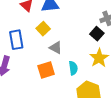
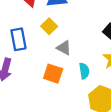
orange square: (46, 70) -> (53, 74), turned 36

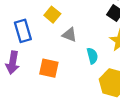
orange square: (53, 74) -> (49, 68), moved

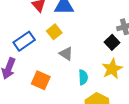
blue rectangle: (23, 31) -> (24, 41), turned 60

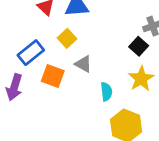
orange square: (41, 80) -> (53, 76), moved

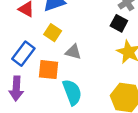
cyan semicircle: (106, 92) -> (72, 92), moved, size x1.5

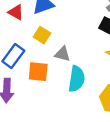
cyan semicircle: (72, 92) -> (77, 79), moved, turned 30

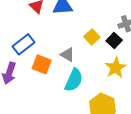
yellow square: (42, 35) -> (92, 37), moved

